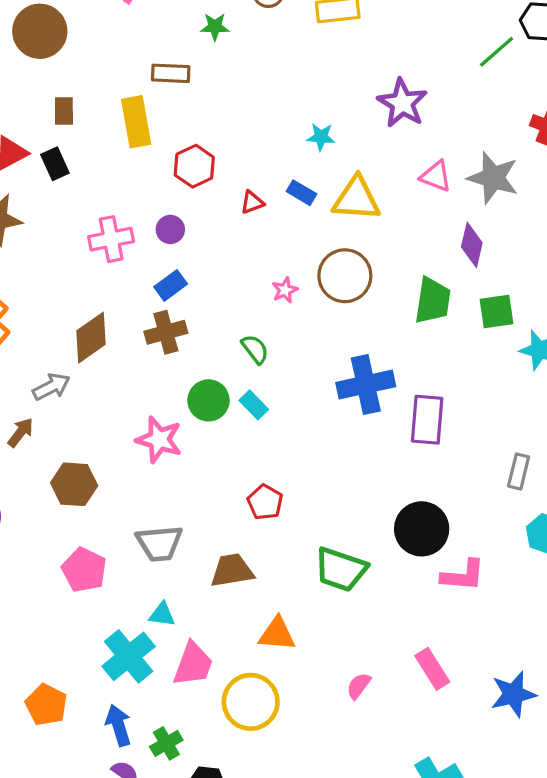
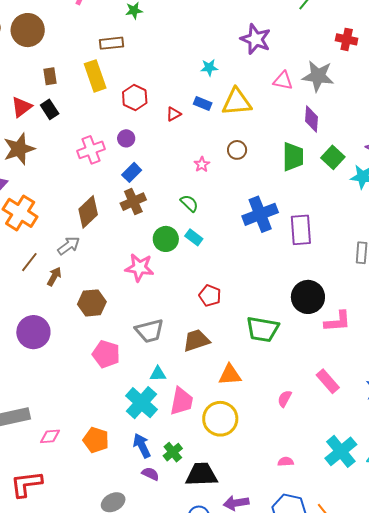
brown circle: (345, 276) -> (237, 150), size x0.6
green square: (497, 312) -> (333, 157), turned -30

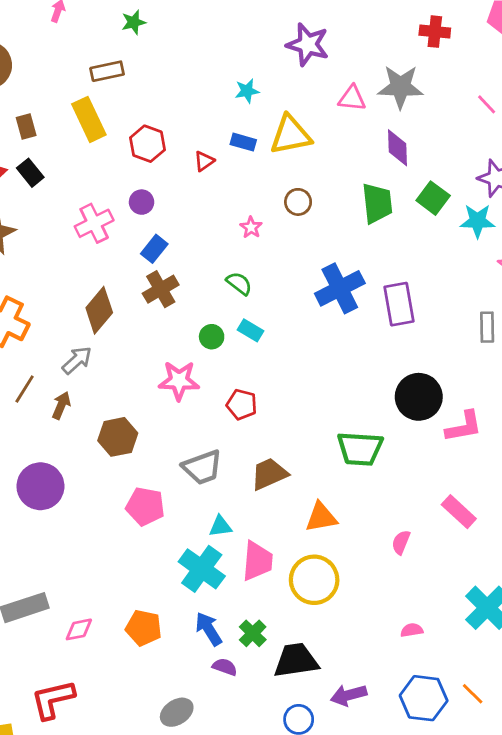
green circle: (166, 239) -> (212, 337), size x0.7
red pentagon: (210, 296) -> (242, 404), moved

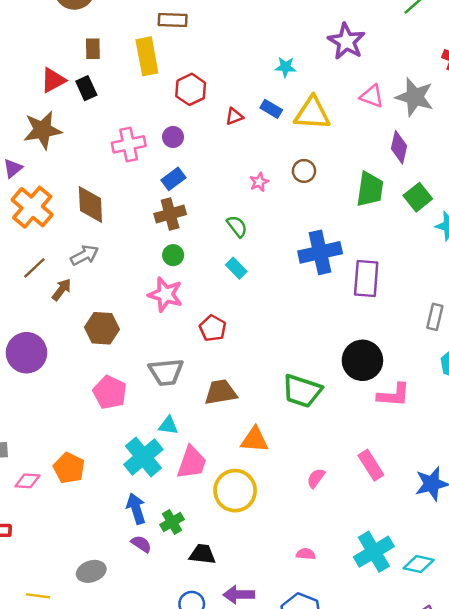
brown diamond: (99, 310) -> (90, 205), moved, turned -57
green circle: (212, 337) -> (173, 255), moved
orange pentagon: (144, 628) -> (69, 468), moved
black trapezoid: (296, 660) -> (202, 554), size x0.7

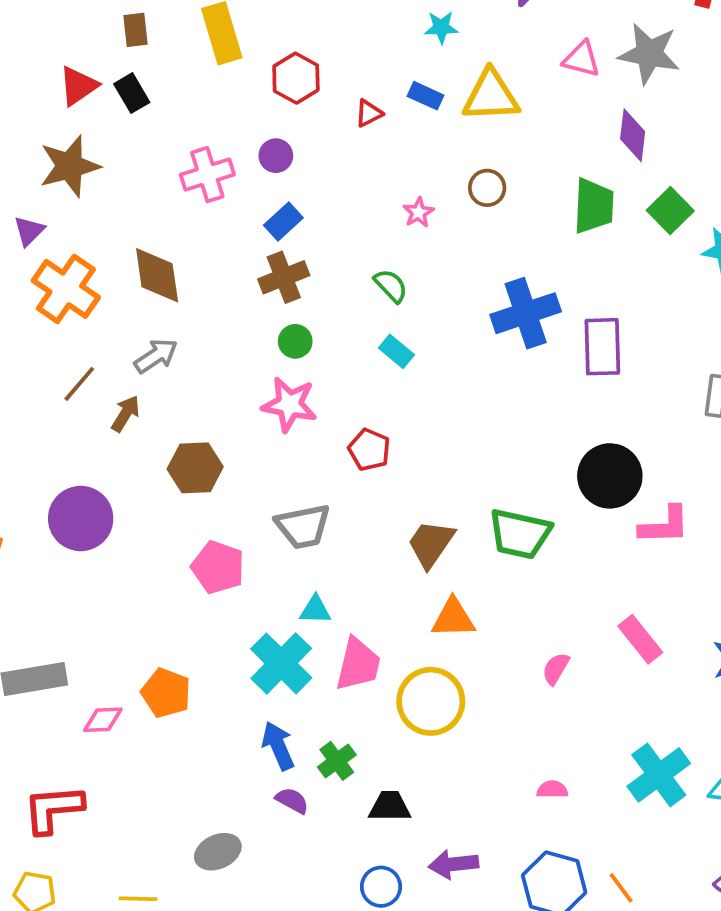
brown trapezoid: (221, 392) -> (431, 544), moved, turned -40

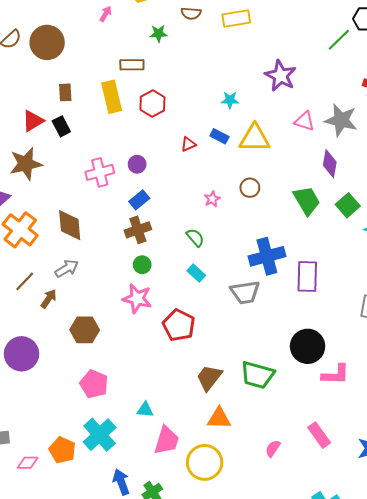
red hexagon: (296, 78) -> (152, 104), moved
green trapezoid: (594, 206) -> (307, 201), turned -36
red pentagon: (369, 450) -> (179, 325), size x1.4
gray trapezoid: (303, 526) -> (245, 292), moved
cyan cross: (281, 663) -> (100, 435), moved

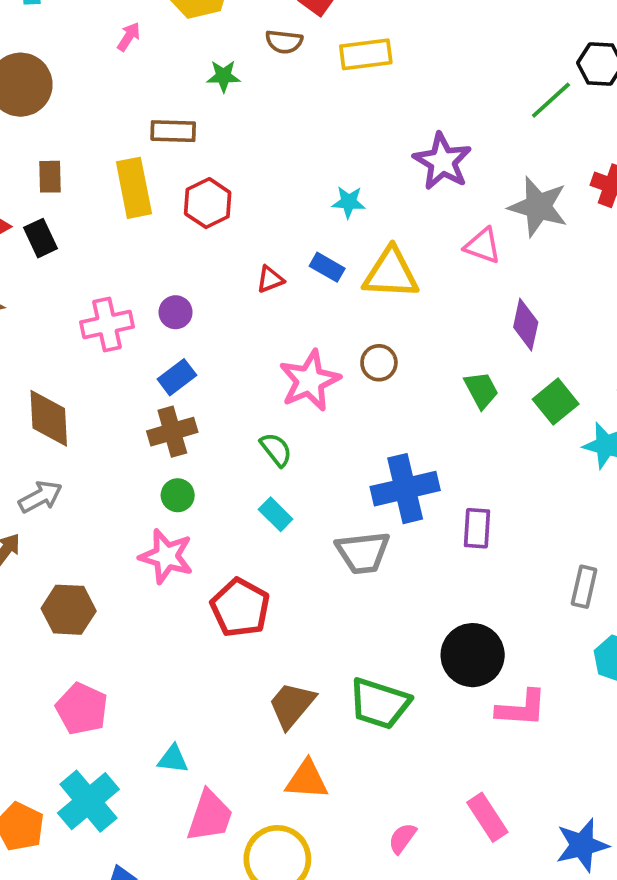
gray star: (341, 120) -> (538, 207), moved
pink star: (212, 199) -> (310, 381), size x2.0
green trapezoid: (307, 201) -> (481, 390), size x0.7
purple rectangle: (307, 277) -> (477, 528), size x0.7

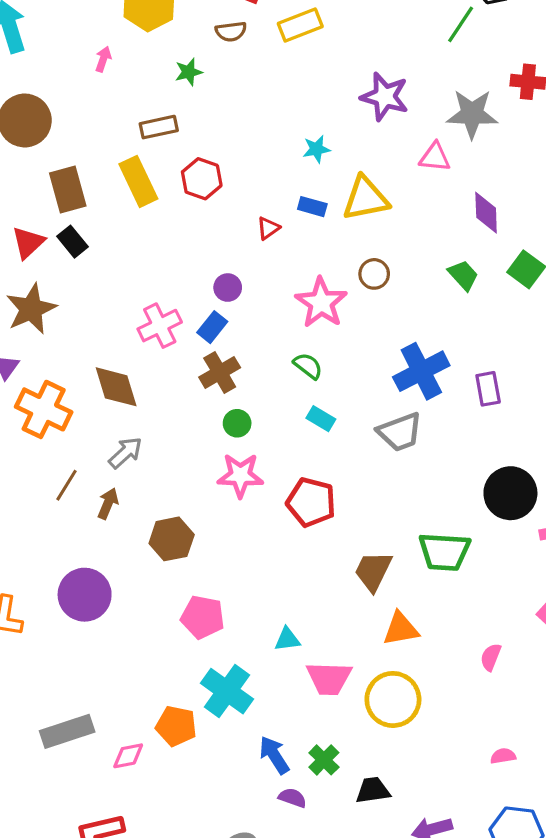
brown rectangle: (50, 177) -> (68, 190), size x1.6
purple circle: (176, 312) -> (228, 288), moved
pink cross: (107, 324) -> (160, 326), moved
pink trapezoid: (210, 816) -> (329, 678), turned 87

